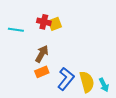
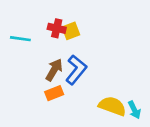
blue L-shape: (66, 79) -> (76, 70), moved
yellow semicircle: (87, 82) -> (112, 106), turned -55

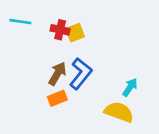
cyan line: (20, 39) -> (20, 22), moved
cyan arrow: (134, 110) -> (130, 87), moved, turned -120

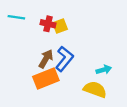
cyan arrow: (130, 87) -> (104, 70), turned 40
orange rectangle: (57, 98) -> (46, 78), size x1.6

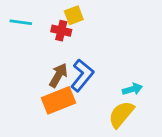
yellow square: (60, 26) -> (74, 15), moved
yellow semicircle: (95, 89) -> (121, 114), turned -70

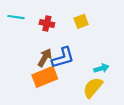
yellow square: (74, 15) -> (81, 21), moved
blue L-shape: (82, 75) -> (63, 58), turned 35

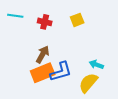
blue L-shape: (63, 58) -> (61, 72), moved
cyan arrow: (101, 68) -> (96, 65), turned -144

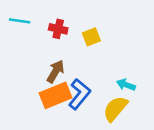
yellow square: (77, 20) -> (91, 37), moved
blue L-shape: (61, 72) -> (79, 94), turned -35

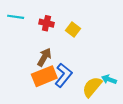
yellow square: (91, 37) -> (73, 30), turned -32
cyan arrow: (126, 85) -> (109, 79), moved

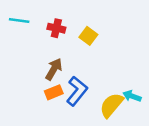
orange rectangle: (44, 76) -> (54, 92), size x0.6

